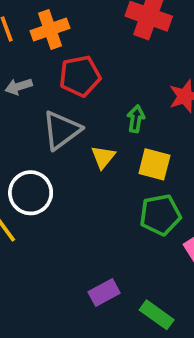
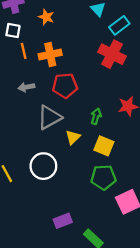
white circle: (31, 193) -> (43, 166), moved

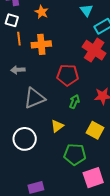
red pentagon: (65, 86) -> (68, 75), moved
yellow triangle: (73, 137) -> (57, 126), moved
yellow square: (104, 146) -> (95, 130), moved

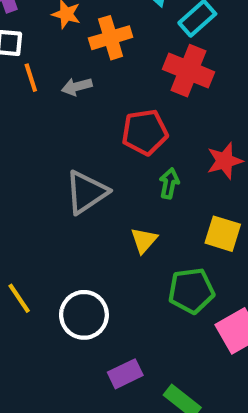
orange cross: (41, 44) -> (111, 38), moved
gray arrow: (18, 70) -> (77, 87), moved
white circle: (25, 139) -> (84, 315), moved

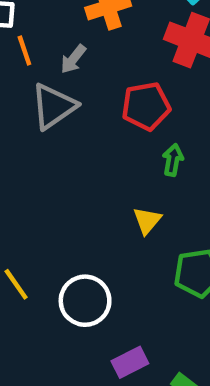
gray arrow: (77, 87) -> (73, 59), turned -36
gray triangle: (86, 192) -> (54, 106), moved

